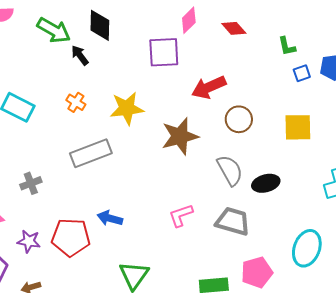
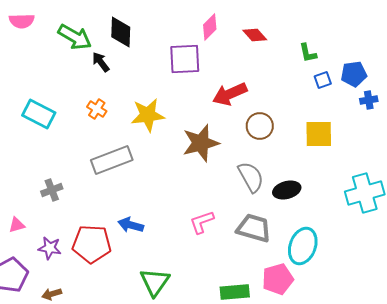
cyan ellipse: (307, 248) -> (303, 246), moved

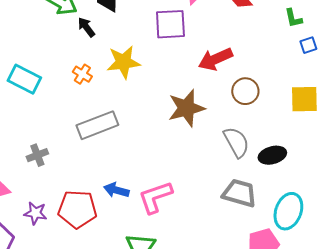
yellow star: (148, 115) -> (123, 62), moved
pink L-shape: (202, 222) -> (155, 197), moved, size x1.4

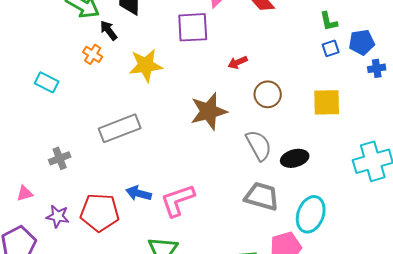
green L-shape: (293, 18) -> (329, 21), moved
red arrow: (215, 59) -> (238, 62), size x0.6
orange cross: (82, 74) -> (93, 54), moved
cyan rectangle: (24, 79) -> (47, 82), size x0.7

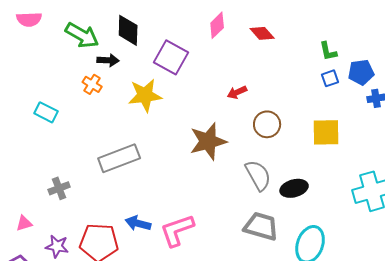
purple square: (193, 27) -> (171, 57), moved, turned 32
black arrow: (109, 30) -> (108, 60), turned 130

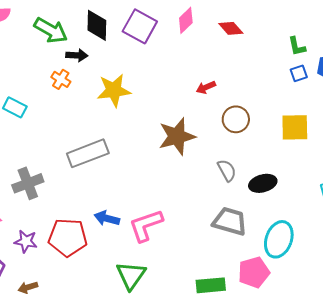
purple square: (171, 57) -> (140, 26), moved
gray semicircle: (258, 175) -> (227, 170), size x0.7
gray cross: (59, 188) -> (28, 183), size x1.4

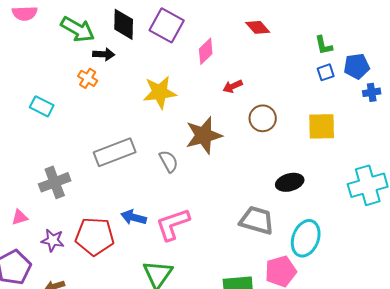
pink diamond: (186, 20) -> (206, 51), moved
yellow star: (114, 90) -> (160, 92), moved
gray semicircle: (227, 170) -> (169, 161), moved

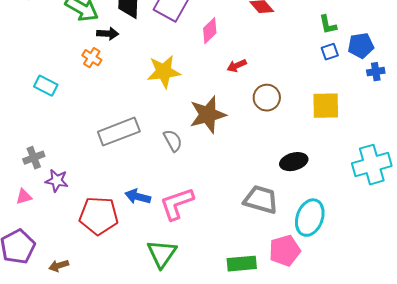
gray cross: (55, 182) -> (34, 158), moved, size x0.7
purple star: (53, 240) -> (57, 181), moved

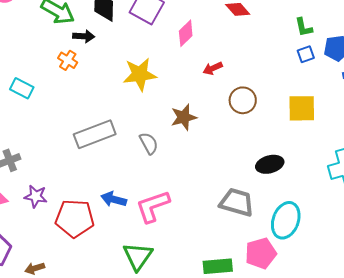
brown star: (208, 115) -> (184, 117), size x0.7
purple star: (57, 181) -> (36, 196), moved

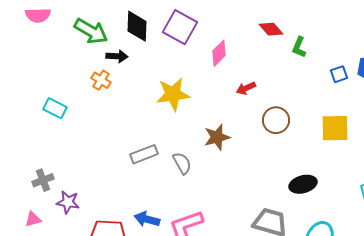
green L-shape: (304, 27) -> (299, 47), moved, turned 35
gray rectangle: (95, 134) -> (144, 154), moved, size x0.7
purple star: (36, 196) -> (68, 202), moved

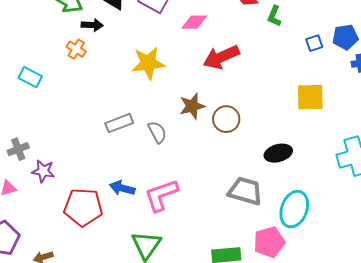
pink diamond: (219, 53) -> (194, 22), turned 44
red arrow: (246, 88) -> (221, 57), size x1.8
brown circle: (276, 120) -> (226, 119), moved

